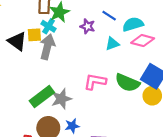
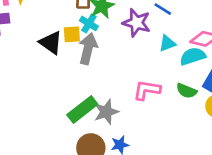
cyan semicircle: (133, 24) -> (193, 56), moved
purple star: (87, 26) -> (137, 23), size x1.5
green semicircle: (127, 83) -> (187, 91), size x0.7

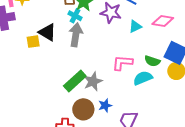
yellow square: (72, 34) -> (33, 42), moved
cyan semicircle: (193, 56) -> (143, 78), moved

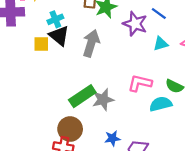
cyan cross: (75, 16) -> (55, 19), moved, turned 32
blue star: (105, 105) -> (112, 138), moved
brown circle: (83, 109) -> (70, 129), moved

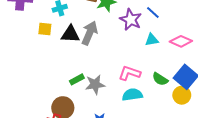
black triangle: (59, 36) -> (70, 34), moved, turned -42
green rectangle: (82, 96) -> (77, 79), size x0.6
cyan semicircle: (161, 104) -> (132, 95), moved

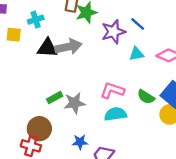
purple star: (131, 20) -> (113, 32), turned 30
yellow square: (45, 29) -> (14, 35), moved
gray arrow: (90, 33) -> (68, 47), turned 55

